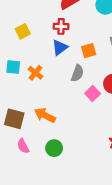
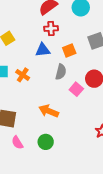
red cross: (61, 26) -> (51, 29), moved
blue triangle: (60, 47) -> (43, 50), turned 35
orange arrow: (45, 115) -> (49, 111), moved

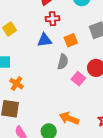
orange cross: (23, 75) -> (16, 84), moved
orange arrow: (49, 111) -> (69, 118), moved

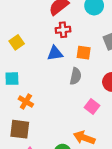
orange square: (71, 40) -> (84, 53), turned 32
pink square: (78, 79) -> (92, 106), moved

